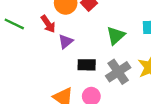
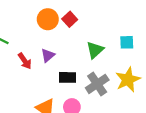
red arrow: (48, 24) -> (25, 61), moved

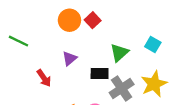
cyan square: (127, 42) -> (153, 45), turned 32
red arrow: (25, 61) -> (44, 78), moved
black rectangle: (68, 77) -> (100, 73), moved

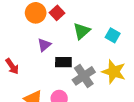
green triangle: (119, 53) -> (82, 31), moved
purple triangle: (69, 58) -> (44, 45), moved
yellow star: (154, 84) -> (114, 72), turned -30

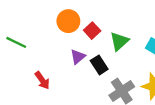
red square: (57, 13) -> (92, 31), moved
black rectangle: (63, 62) -> (99, 65), moved, turned 56

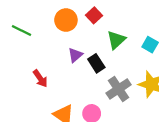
red square: (92, 31) -> (94, 15), moved
green line: (16, 42) -> (22, 31), moved

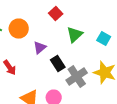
orange circle: (66, 20) -> (19, 28), moved
black rectangle: (96, 63) -> (58, 64), moved

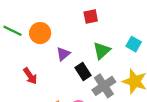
red square: (56, 14) -> (91, 17), moved, turned 32
green triangle: (75, 34) -> (102, 51), moved

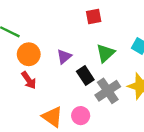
orange circle: (40, 33) -> (29, 54), moved

